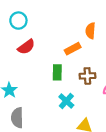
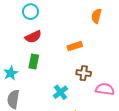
orange semicircle: (90, 31) -> (96, 16), moved
green rectangle: (57, 72) -> (34, 61), moved

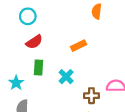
brown cross: (84, 73) -> (91, 96), moved
cyan cross: (60, 92) -> (66, 77), moved

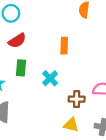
orange rectangle: (79, 46) -> (64, 46), turned -64

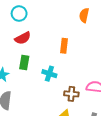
cyan cross: (50, 78) -> (49, 74), turned -32

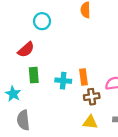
cyan circle: (19, 13) -> (42, 21), moved
orange rectangle: (64, 46) -> (83, 77), moved

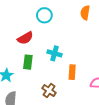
cyan cross: (63, 81) -> (54, 53), moved
brown cross: (92, 97) -> (49, 90), moved, turned 32

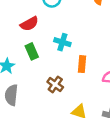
green rectangle: (28, 62) -> (32, 51), turned -32

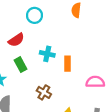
orange rectangle: (82, 64) -> (68, 64), moved

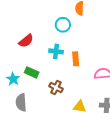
cyan circle: (35, 15) -> (63, 25), moved
green rectangle: (20, 65) -> (32, 72), moved, turned -32

